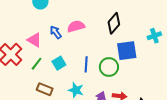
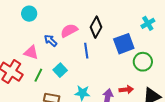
black diamond: (114, 23) -> (96, 27), moved
blue line: (86, 64) -> (86, 51), moved
green circle: (109, 67) -> (143, 62), moved

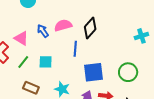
blue square: (124, 44) -> (94, 72), moved
cyan square: (60, 70) -> (46, 62), turned 32

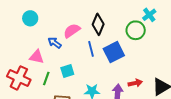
blue square: (94, 72) -> (114, 52), moved
green circle: (128, 72) -> (136, 30), moved

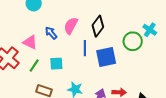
cyan cross: (149, 15) -> (150, 30), turned -32
pink semicircle: (72, 31) -> (71, 26), turned -42

